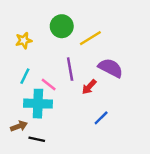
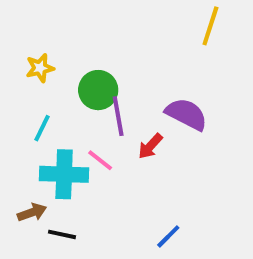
green circle: (62, 26) -> (98, 90), moved
yellow line: (90, 38) -> (210, 26), moved, turned -40
pink line: (49, 85) -> (100, 160), moved
blue line: (101, 118) -> (168, 236), moved

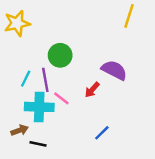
yellow star: (40, 68) -> (17, 23), moved, size x1.5
purple line: (118, 116) -> (45, 80), moved
blue line: (168, 236) -> (102, 133), moved

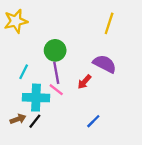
yellow line: (129, 16) -> (109, 23), moved
purple line: (45, 80) -> (56, 73), moved
black line: (38, 144) -> (35, 121), moved, turned -64

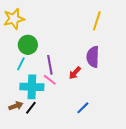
green circle: (55, 50) -> (28, 45), moved
purple semicircle: (105, 64) -> (93, 57), turned -115

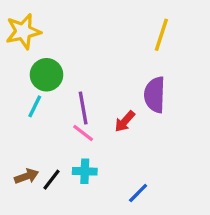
cyan cross: (32, 87) -> (85, 171), moved, size x0.6
blue line: (83, 108) -> (138, 193), moved

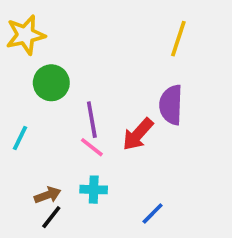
cyan line: (35, 106) -> (20, 138), moved
red arrow: (125, 121) -> (138, 134), size x1.4
brown arrow: (27, 176) -> (48, 195), moved
black line: (51, 180) -> (51, 217), moved

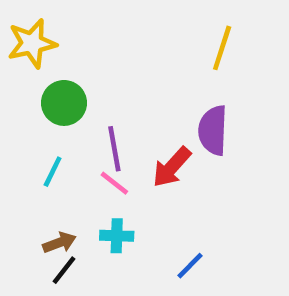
cyan line: (20, 138) -> (53, 172), moved

